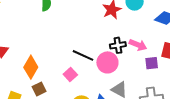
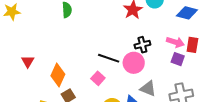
pink arrow: (138, 45) -> (175, 42), moved
purple square: (152, 63) -> (178, 59), turned 32

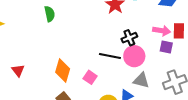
black line: (109, 58) -> (110, 56), moved
pink circle: (134, 63) -> (134, 56), moved
orange diamond: (58, 75) -> (63, 71), moved

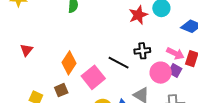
pink circle: (134, 56) -> (161, 73), moved
pink square: (90, 77) -> (93, 77), size x1.6

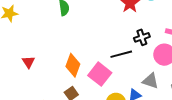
black line: (119, 63) -> (121, 54), turned -30

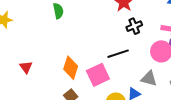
black cross: (142, 37) -> (134, 26), moved
pink square: (100, 74) -> (98, 75), turned 30

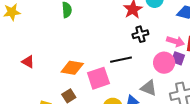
red triangle: (26, 67) -> (28, 62), turned -32
orange diamond: (71, 68) -> (72, 68), turned 75

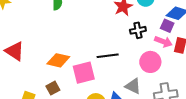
black cross: (140, 34) -> (138, 30), moved
purple square: (178, 58) -> (167, 26), moved
red triangle: (28, 62) -> (15, 51), size x1.5

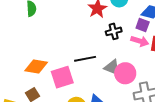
pink circle: (150, 62) -> (125, 73), moved
gray triangle: (133, 86) -> (112, 67), moved

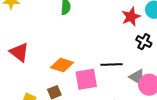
black cross: (114, 31) -> (144, 42), turned 35

